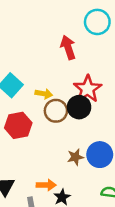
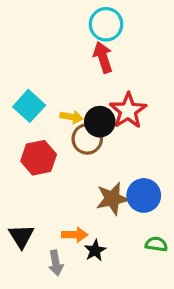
cyan circle: (97, 22) -> (106, 24), moved
black circle: (79, 107) -> (100, 122), moved
brown star: (75, 157) -> (112, 199), size x1.5

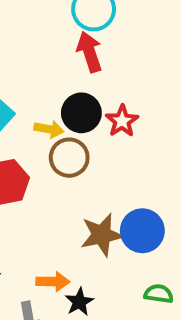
red star: (128, 111) -> (122, 121), size x0.7
black circle: (100, 122) -> (81, 113), moved

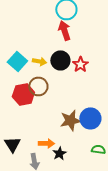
yellow arrow: (49, 129) -> (39, 61), moved
brown circle: (69, 158) -> (38, 86), moved

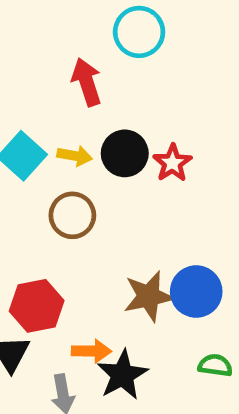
red arrow: (64, 30) -> (87, 82), moved
red hexagon: (23, 94) -> (37, 306), moved
black star: (59, 153) -> (122, 375), size x1.5

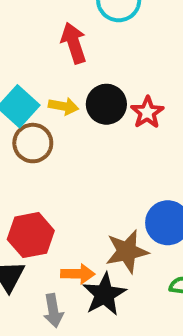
brown circle: (72, 215) -> (33, 143), moved
brown star: (149, 296) -> (127, 251), moved

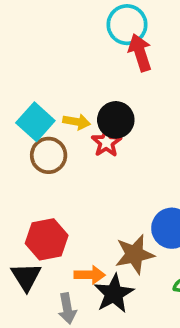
red arrow: (74, 43) -> (140, 53), moved
red star: (147, 112) -> (106, 142), moved

